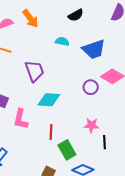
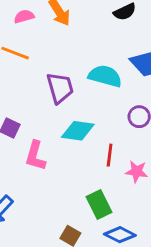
cyan semicircle: (62, 41) -> (105, 76), moved, size x1.6
red line: (51, 132) -> (110, 155), moved

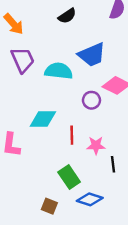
purple trapezoid: (60, 88) -> (23, 60), moved

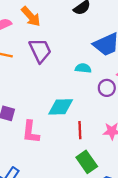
cyan semicircle: (59, 71) -> (83, 68), moved, size x0.6
red line: (72, 135) -> (80, 130), moved

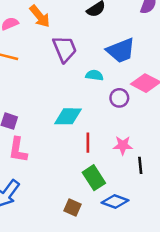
purple trapezoid: (40, 50) -> (65, 49), moved
pink L-shape: (31, 132) -> (18, 150), moved

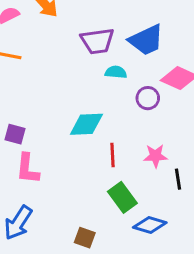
purple trapezoid: (65, 49) -> (97, 41), moved, turned 108
brown square: (73, 208) -> (85, 238), moved

